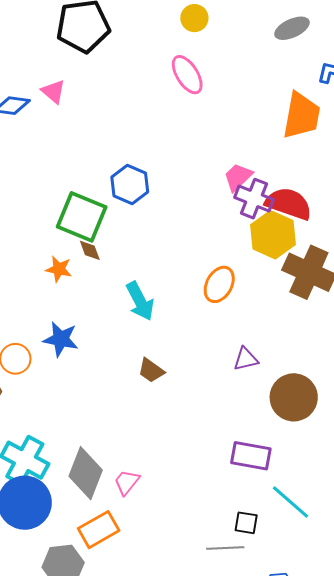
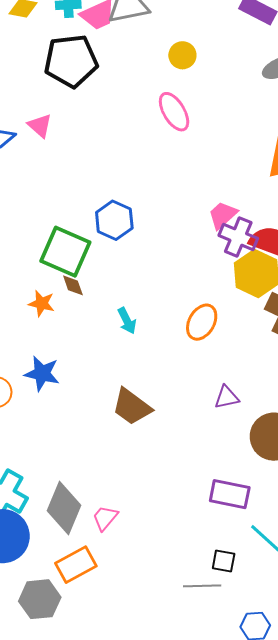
cyan arrow: (140, 301) -> (127, 321), moved, size x0.7
brown trapezoid: (151, 370) -> (132, 407), size x1.5

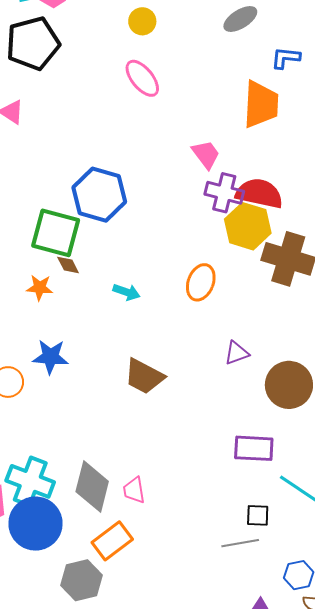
pink trapezoid: (223, 215) -> (206, 154), moved, turned 104
blue hexagon: (114, 220) -> (99, 195), size x1.4
cyan arrow: (127, 321) -> (127, 292), turned -36
pink trapezoid: (105, 518) -> (134, 490), turned -40

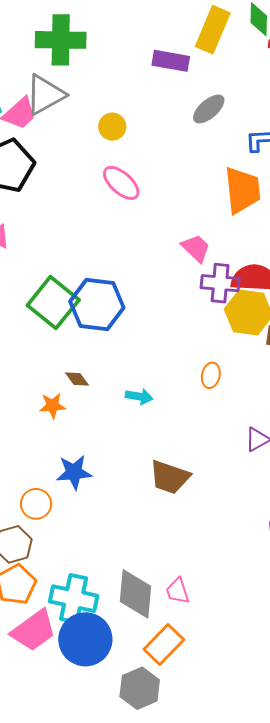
green square: (56, 233) -> (53, 303), moved, turned 33
orange ellipse: (201, 282) -> (211, 375), size x0.7

